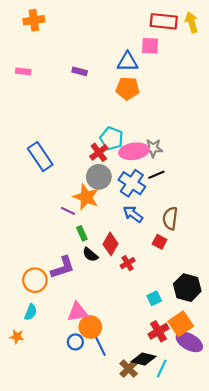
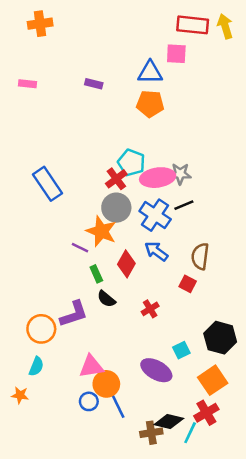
red diamond: (111, 244) -> (126, 264), moved
red cross: (158, 331) -> (206, 413), moved
purple ellipse: (189, 342) -> (156, 370), moved
brown cross: (129, 369) -> (151, 433), turned 36

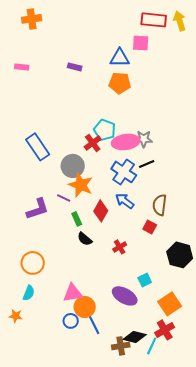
gray circle: (116, 208) -> (73, 166), moved
purple L-shape: (74, 314) -> (38, 209), moved
black hexagon: (220, 338) -> (180, 255), moved

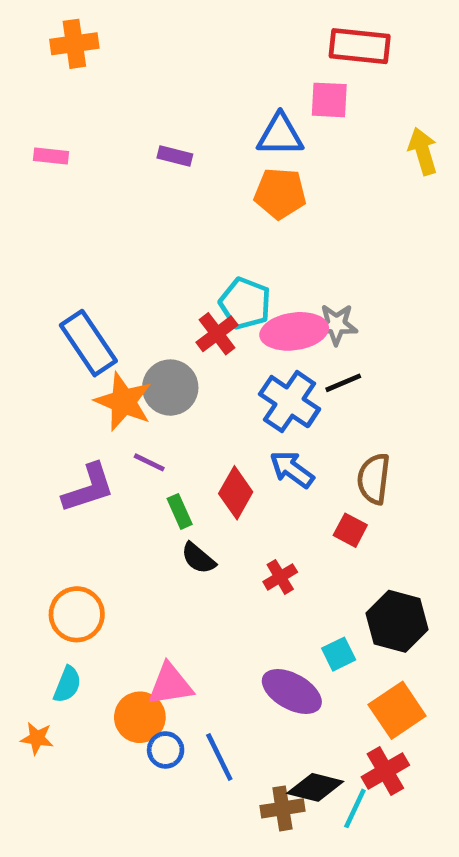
yellow arrow: (180, 21) -> (423, 151), moved
orange star: (81, 185) -> (123, 402), moved
black hexagon: (180, 255) -> (397, 621), moved
orange circle: (85, 307) -> (140, 717), moved

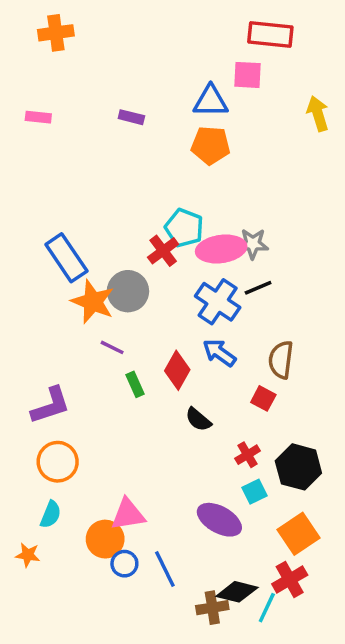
purple L-shape: (88, 488) -> (51, 405), moved
black semicircle: (198, 558) -> (198, 420), moved
red cross: (280, 577) -> (247, 455), moved

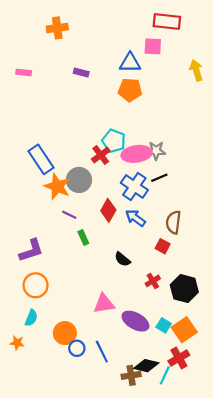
orange cross: (56, 33) -> (57, 28), moved
red diamond: (177, 370) -> (108, 210), moved
cyan square: (255, 492) -> (164, 325), moved, turned -32
pink triangle: (128, 514) -> (104, 304), moved

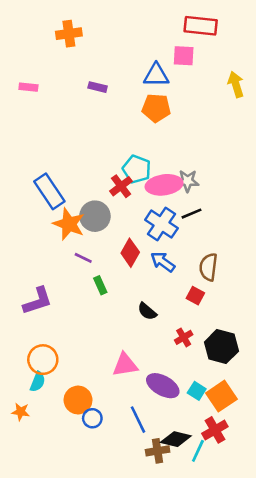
orange circle: (36, 285) -> (43, 360), moved
blue line: (102, 352) -> (138, 420), moved

